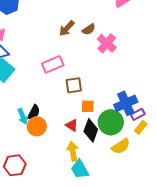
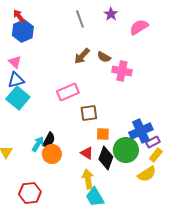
brown semicircle: (89, 29) -> (104, 57), turned 64
pink cross: (107, 43) -> (122, 71), turned -30
cyan arrow: (23, 116) -> (38, 144), turned -126
yellow semicircle: (121, 146) -> (147, 174), moved

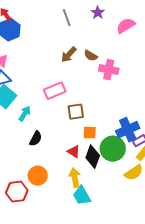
cyan arrow: (38, 144) -> (25, 114), moved
orange circle: (52, 154) -> (38, 176), moved

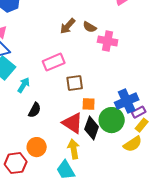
red triangle: (74, 152) -> (73, 123), size x1.6
cyan trapezoid: (82, 196) -> (66, 170), moved

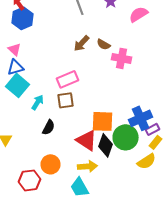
brown square: (75, 83) -> (66, 100), moved
orange square: (89, 104) -> (102, 121), size x1.6
yellow arrow: (74, 149) -> (88, 166), turned 96

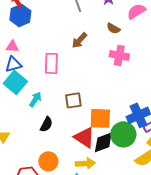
brown semicircle: (104, 44) -> (113, 28), moved
pink triangle: (14, 49) -> (12, 46), turned -40
pink rectangle: (68, 79) -> (51, 63), moved, turned -65
brown square: (66, 100) -> (73, 100), moved
black diamond: (106, 145) -> (103, 142), turned 50

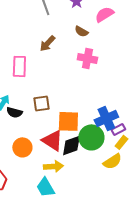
black semicircle: (46, 124) -> (14, 112), moved, turned 77
orange circle: (48, 161) -> (22, 147), moved

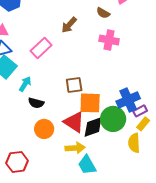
pink rectangle: (19, 66) -> (41, 48), turned 45
brown square: (41, 103) -> (74, 85), moved
black semicircle: (14, 112) -> (36, 103), moved
yellow semicircle: (112, 161) -> (134, 143), turned 120
cyan trapezoid: (45, 187) -> (87, 165), moved

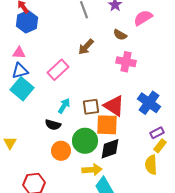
cyan arrow: (25, 84) -> (64, 106), moved
blue cross: (128, 100) -> (149, 103), moved, turned -30
green circle: (113, 119) -> (85, 141), moved
red triangle: (74, 122) -> (114, 106), moved

